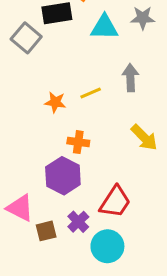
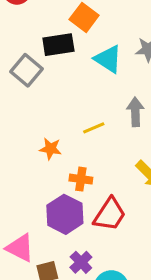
cyan triangle: (104, 27) -> (108, 59), turned 32
orange star: (55, 102) -> (50, 149), moved
red trapezoid: (115, 202) -> (110, 214), moved

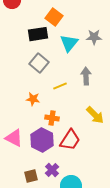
cyan triangle: (108, 59) -> (69, 43), turned 36
gray square: (26, 70) -> (39, 63), moved
pink triangle: (20, 248) -> (14, 138), moved

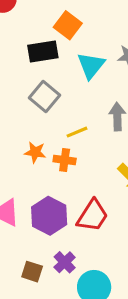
orange cross: (52, 118) -> (65, 160), moved
brown square: (31, 176) -> (32, 272), turned 32

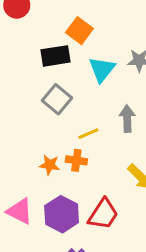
orange star: (35, 152) -> (50, 165), moved

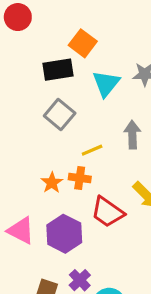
orange star: (50, 165) -> (52, 183), turned 30
red trapezoid: (103, 214) -> (108, 212), moved, turned 92

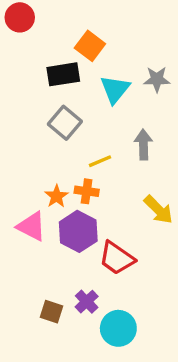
red trapezoid: (108, 212) -> (117, 258), moved
pink triangle: (21, 231) -> (31, 226), moved
purple hexagon: (64, 234) -> (78, 231), moved

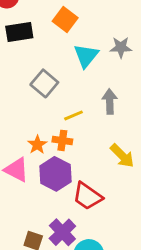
black rectangle: (63, 74) -> (19, 32), moved
purple cross: (87, 302) -> (62, 232), size x1.4

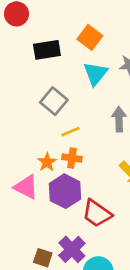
orange square: (65, 19) -> (90, 37), moved
black rectangle: (19, 32) -> (47, 50), moved
yellow line: (74, 115) -> (71, 132), moved

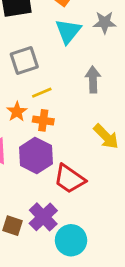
gray square: (54, 101) -> (24, 60), turned 32
orange star: (47, 162) -> (17, 112), moved

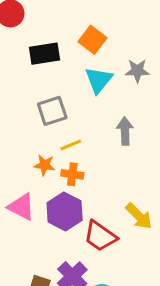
orange star: (17, 112) -> (44, 165), turned -30
yellow arrow: (106, 136) -> (139, 216), moved

